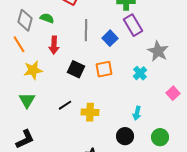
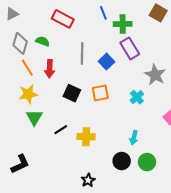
orange line: (19, 44) -> (27, 68), moved
green triangle: (27, 100) -> (34, 117), moved
green circle: (160, 137) -> (147, 162), moved

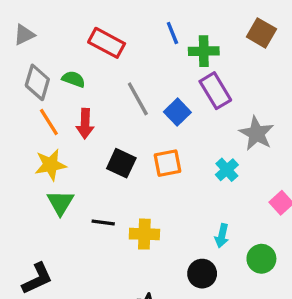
gray line: (82, 53) -> (138, 99), turned -30
black line: (61, 130) -> (103, 222), turned 40
green circle: (147, 162) -> (261, 259), moved

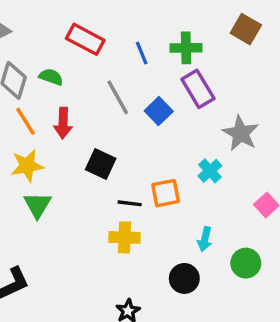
blue line: (172, 33) -> (142, 53), moved
orange square: (167, 163) -> (166, 193), moved
black line: (103, 222) -> (130, 203), moved

